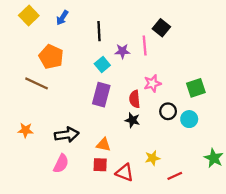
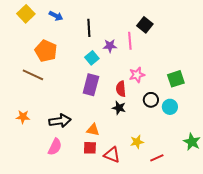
blue arrow: (62, 18) -> (56, 16), turned -96

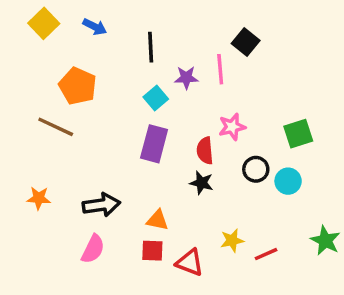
red line: (157, 158) -> (266, 254), moved

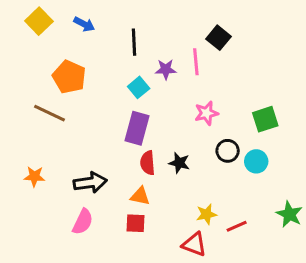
red semicircle: (205, 151) -> (148, 163), moved
red triangle: (190, 263) -> (194, 244), moved

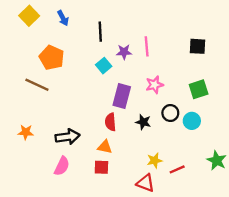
blue arrow: (84, 24) -> (63, 18), turned 35
black square: (218, 38) -> (197, 46), moved, turned -36
purple rectangle: (137, 128) -> (122, 96), moved
black star: (179, 163) -> (143, 122), moved

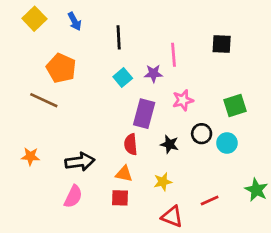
black square: (197, 46) -> (222, 44), moved
purple star: (124, 52) -> (153, 73), moved
yellow star: (155, 160) -> (163, 182), moved

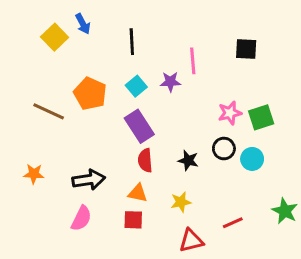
yellow square: (34, 19) -> (55, 37), moved
orange pentagon: (61, 68) -> (90, 94), moved
pink star: (183, 100) -> (230, 113), moved
purple rectangle: (144, 114) -> (139, 126), moved, turned -48
red triangle: (172, 217) -> (191, 241), turned -35

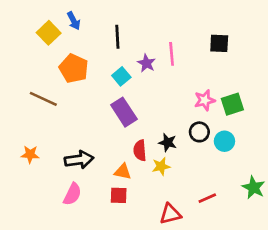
purple star: (170, 82) -> (146, 63), moved, turned 30
orange pentagon: (90, 94) -> (74, 68), moved
red semicircle: (145, 160) -> (140, 150), moved
yellow star: (181, 202) -> (161, 166), moved

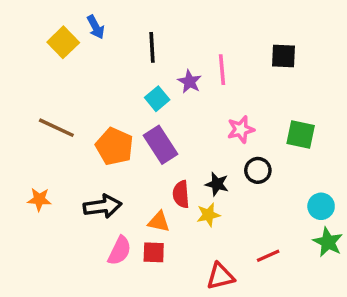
orange pentagon: (74, 68) -> (114, 146), moved
pink star: (205, 100) -> (241, 129), moved
green square: (232, 104) -> (301, 135), turned 30
cyan circle: (224, 141) -> (321, 206), moved
pink semicircle: (72, 194) -> (120, 251), moved

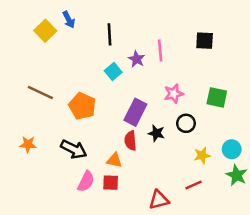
purple rectangle: (161, 145) -> (135, 112), moved, turned 60
black arrow: (102, 206) -> (74, 149), turned 35
yellow star: (208, 215) -> (202, 155), moved

